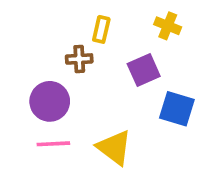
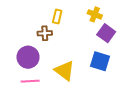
purple square: (144, 70) -> (106, 33), moved, turned -30
yellow triangle: (114, 147) -> (65, 71), moved

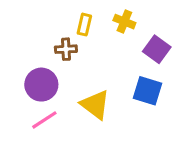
yellow cross: (95, 14) -> (124, 22), moved
pink line: (30, 81) -> (44, 120), turned -30

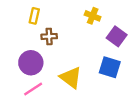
yellow rectangle: (84, 25) -> (34, 16), moved

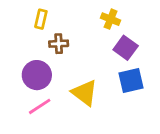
purple square: (117, 36) -> (126, 48), moved
blue square: (110, 67) -> (131, 81), turned -30

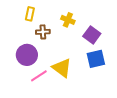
yellow cross: (111, 19) -> (68, 20), moved
pink line: (40, 106) -> (39, 76), moved

